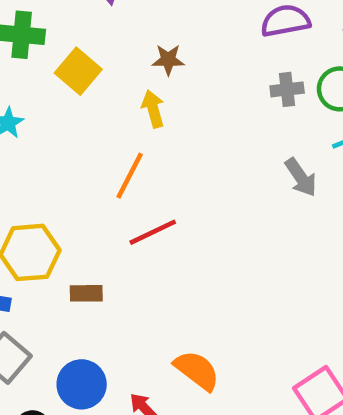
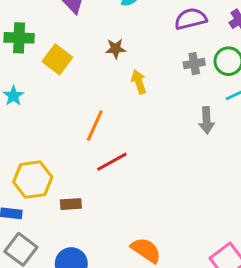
yellow arrow: (153, 109) -> (139, 82), moved
gray arrow: (301, 177) -> (207, 120), turned 35

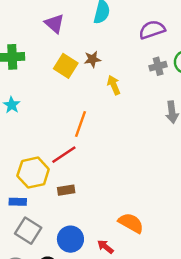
yellow square: (57, 59) -> (66, 66), moved
red line: (112, 162) -> (64, 155), moved

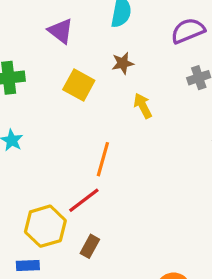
brown star: (92, 59) -> (123, 63), moved
brown rectangle: (66, 190) -> (90, 246), turned -49

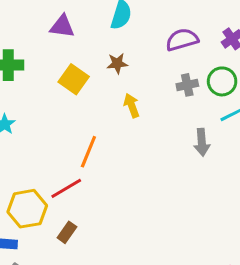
purple triangle: (61, 31) -> (62, 26), turned -36

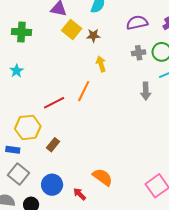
yellow square: (74, 79) -> (72, 29), moved
orange line: (88, 152) -> (84, 91), moved
red line: (66, 188) -> (54, 103), moved

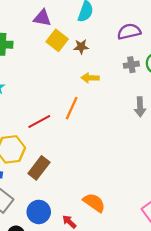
yellow arrow: (101, 64) -> (90, 78), turned -70
brown rectangle: (53, 145) -> (39, 168), size x1.5

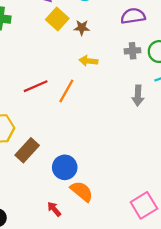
red line: (39, 122) -> (36, 86), moved
blue circle: (39, 212) -> (65, 167), moved

